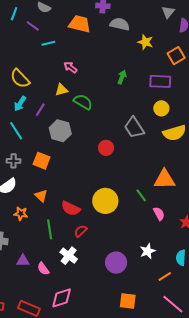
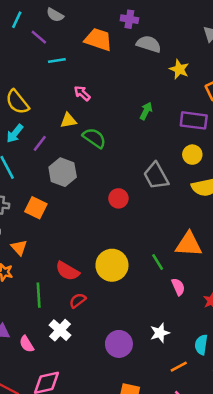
orange triangle: (41, 196) -> (19, 248), moved

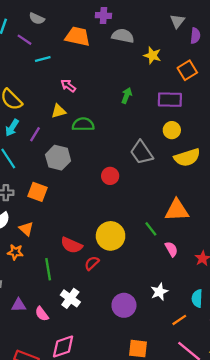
green semicircle: (94, 138) -> (83, 124), turned -30
red semicircle: (78, 301) -> (92, 263), moved

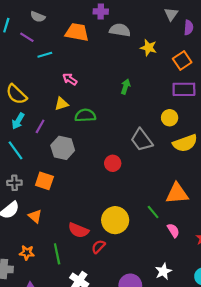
purple rectangle: (170, 100) -> (184, 89), moved
orange star: (15, 252) -> (27, 253), moved

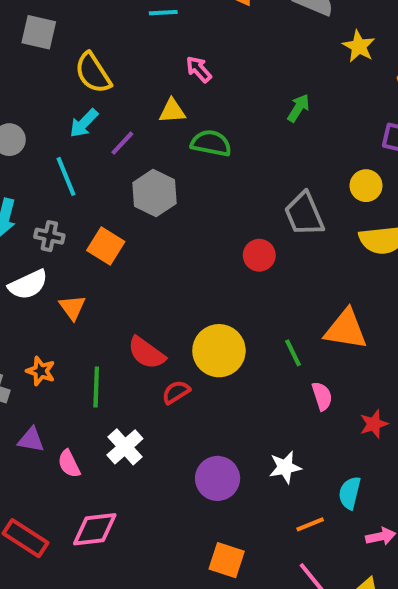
red circle: (113, 163) -> (259, 255), moved

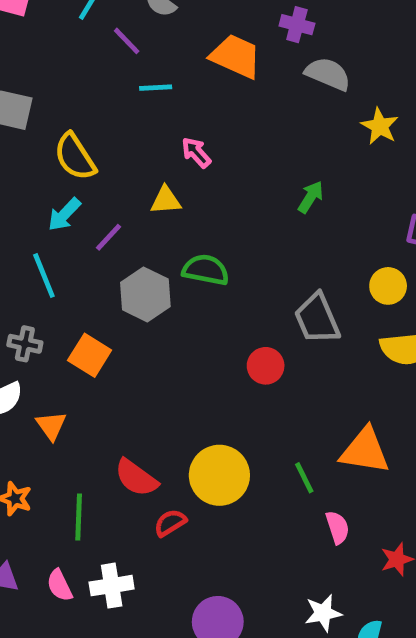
green semicircle: (211, 143) -> (206, 270), moved
white cross: (125, 447) -> (112, 586), turned 33
pink semicircle: (69, 464) -> (60, 585), moved
white star: (285, 467) -> (323, 613), moved

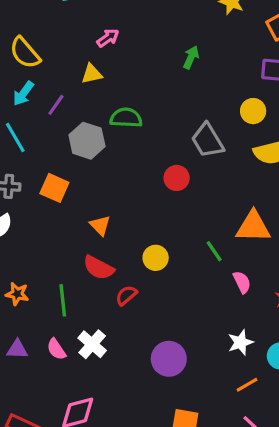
pink arrow: (196, 152) -> (108, 38), turned 105
orange triangle: (51, 426) -> (100, 225), moved
yellow circle: (219, 475) -> (156, 258), size x0.6
white cross: (112, 586) -> (92, 344), turned -32

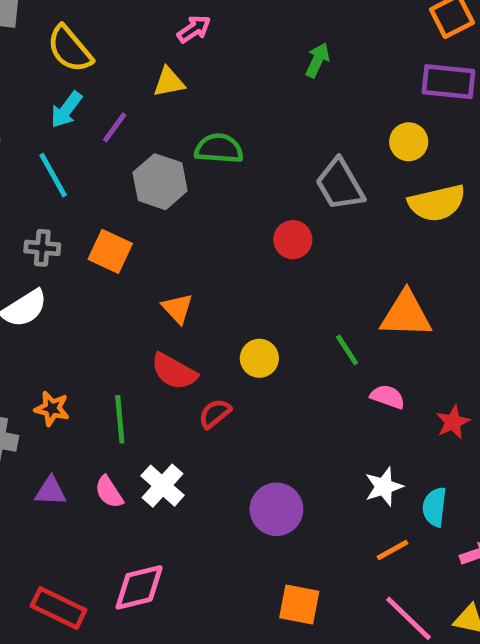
pink semicircle: (242, 282) -> (388, 397), turned -45

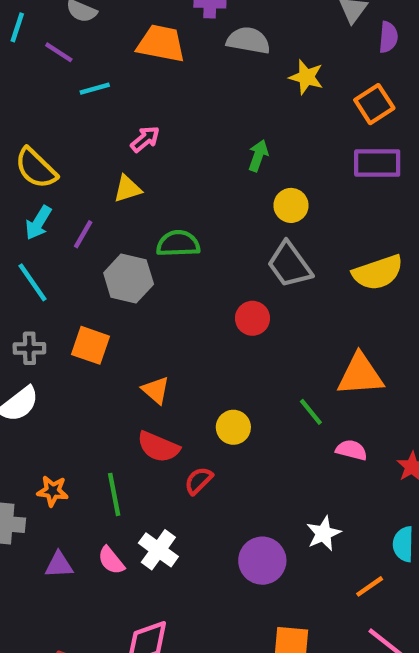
yellow circle: (409, 142) -> (291, 205), moved
white star: (384, 487) -> (324, 533), moved

